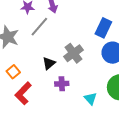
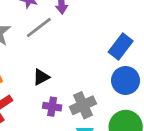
gray cross: (74, 53) -> (83, 105), moved

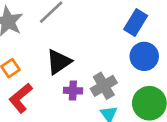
black triangle: (41, 77) -> (59, 62), size x1.5

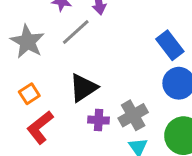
blue rectangle: (136, 23) -> (170, 45), turned -70

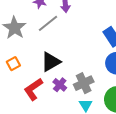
purple cross: (99, 120) -> (60, 85), turned 32
red L-shape: (40, 127) -> (33, 89), moved

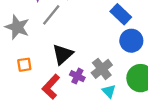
orange square: (13, 64) -> (24, 65), turned 32

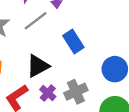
blue rectangle: (121, 14) -> (73, 42), moved

